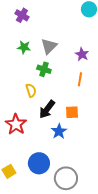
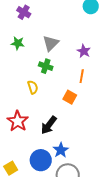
green star: (24, 47) -> (18, 43), moved
black arrow: (47, 109) -> (49, 125), moved
orange square: (72, 112) -> (70, 97), moved, turned 32
blue star: (59, 131) -> (61, 150), moved

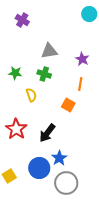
green star: (18, 43) -> (15, 73), moved
gray triangle: (51, 43) -> (49, 51), turned 36

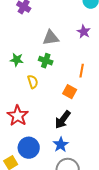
purple star: (82, 59) -> (84, 32), moved
black arrow: (47, 133) -> (63, 120), moved
blue circle: (39, 168) -> (29, 148), moved

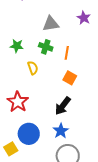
orange line: (82, 71) -> (67, 53), moved

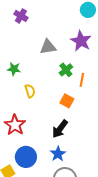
purple star: (84, 18) -> (81, 41), size x1.5
green cross: (46, 47) -> (66, 70), moved, turned 32
orange line: (67, 53) -> (82, 80), moved

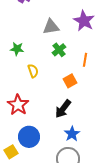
green cross: (66, 70) -> (59, 50), moved
orange square: (67, 101) -> (70, 81), turned 32
blue star: (58, 154) -> (72, 134), moved

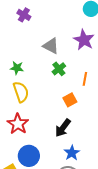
gray triangle: (51, 27) -> (51, 46), turned 36
yellow semicircle: (33, 71) -> (21, 92), moved, size x1.5

